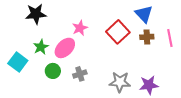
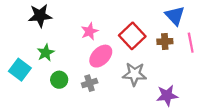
blue triangle: (144, 14) -> (175, 16), moved
pink ellipse: (65, 48) -> (101, 56), moved
gray star: (120, 82) -> (134, 74), moved

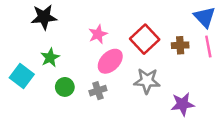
blue triangle: (175, 16) -> (205, 17), moved

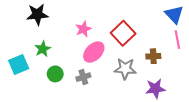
brown cross: (180, 45) -> (153, 56), moved
cyan square: (22, 76) -> (19, 65), turned 30

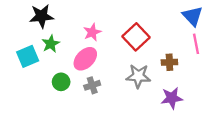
green star: (43, 49) -> (51, 44), moved
pink ellipse: (94, 52) -> (85, 59), moved
cyan square: (19, 65) -> (28, 56), moved

